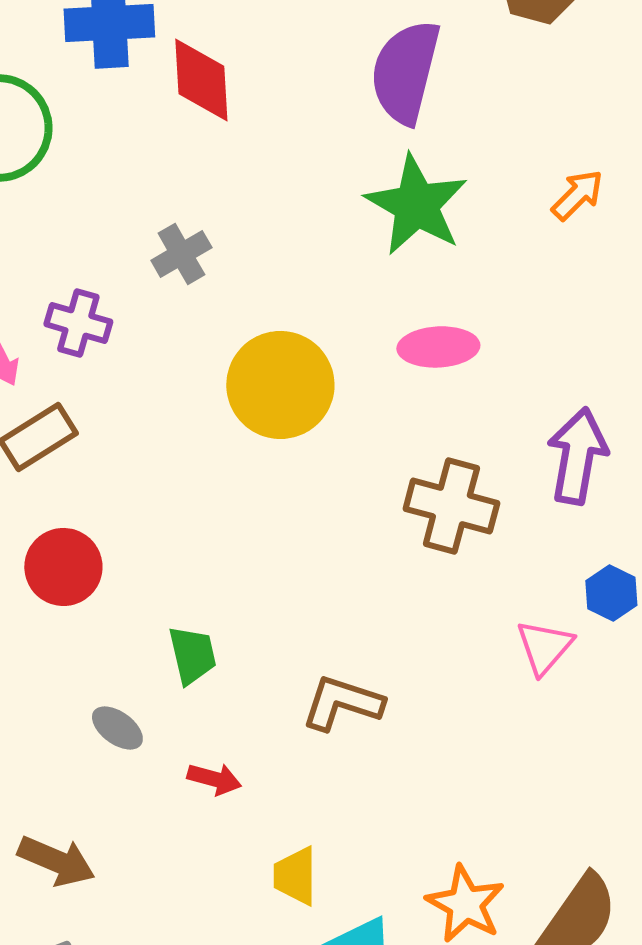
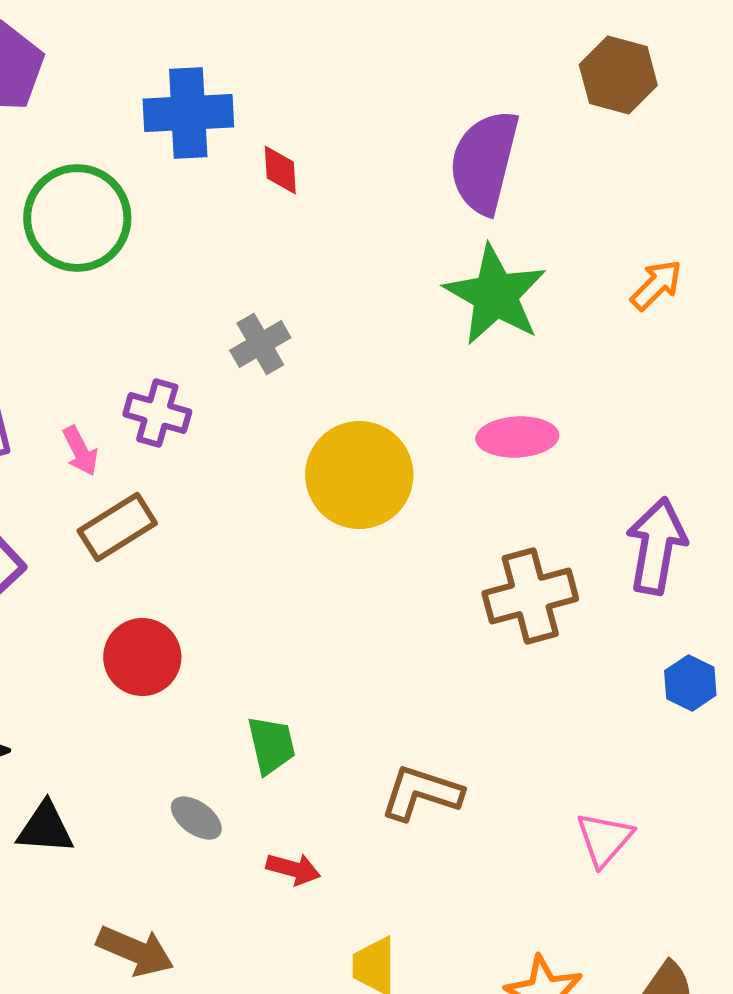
red diamond: (201, 80) -> (280, 170), size x0.6
brown cross: (451, 506) -> (530, 596), turned -30
pink triangle: (544, 647) -> (604, 839), moved

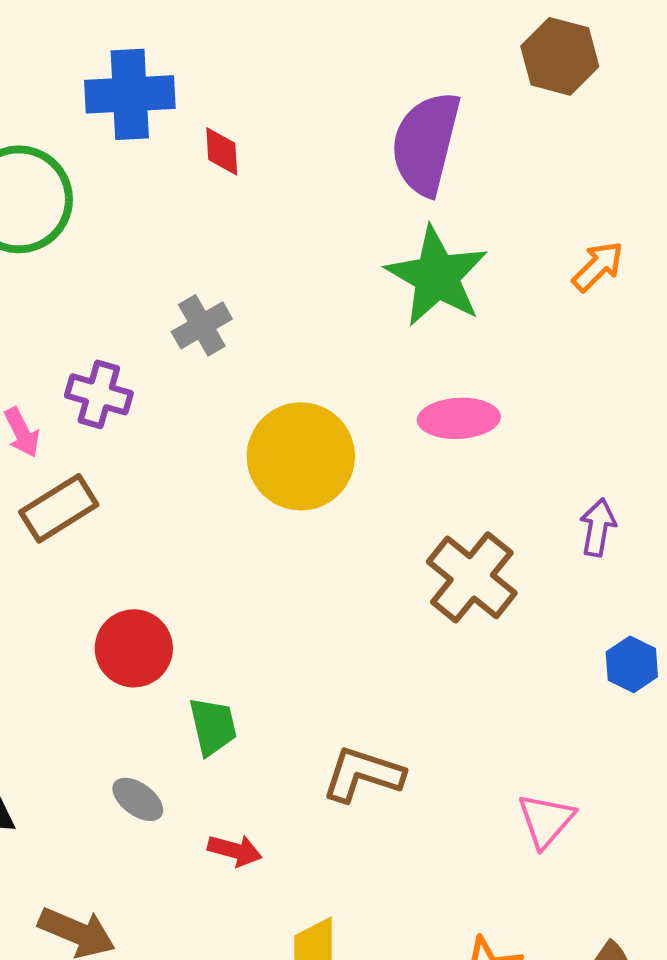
purple arrow: (656, 546) -> (598, 527), size x0.6
brown cross: (530, 596) -> (472, 577), turned -36
red circle: (142, 657) -> (134, 648), moved

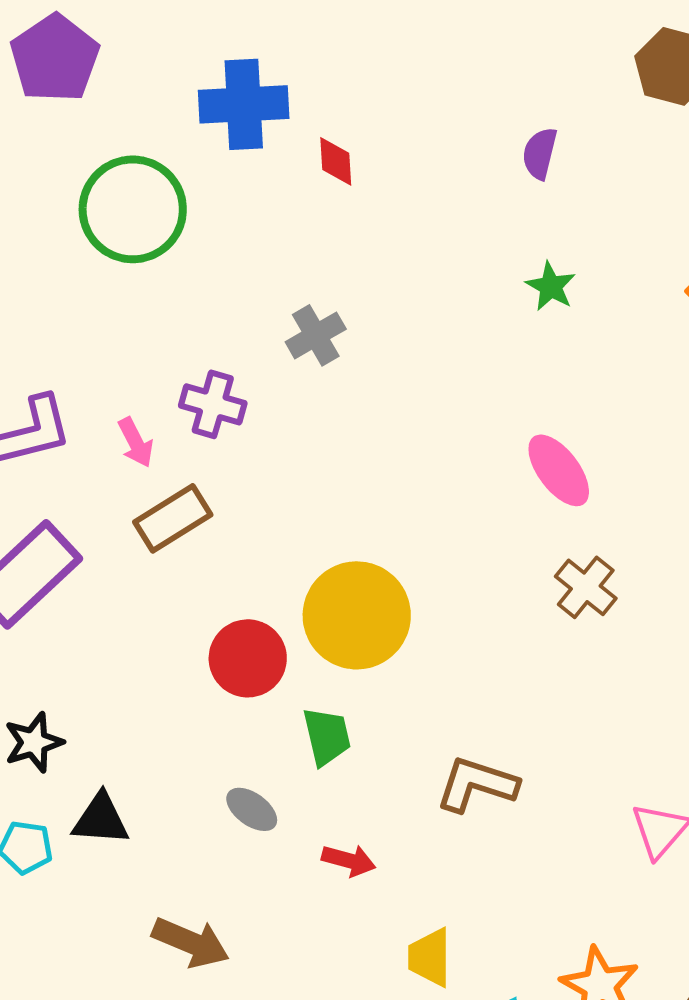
purple semicircle: (426, 143) -> (540, 153), size x0.5
green star: (437, 276) -> (551, 286), size x0.5
pink ellipse: (459, 418) -> (559, 470), moved, turned 56
yellow circle: (301, 456) -> (357, 615), moved
brown cross: (472, 577) -> (586, 587), size x0.7

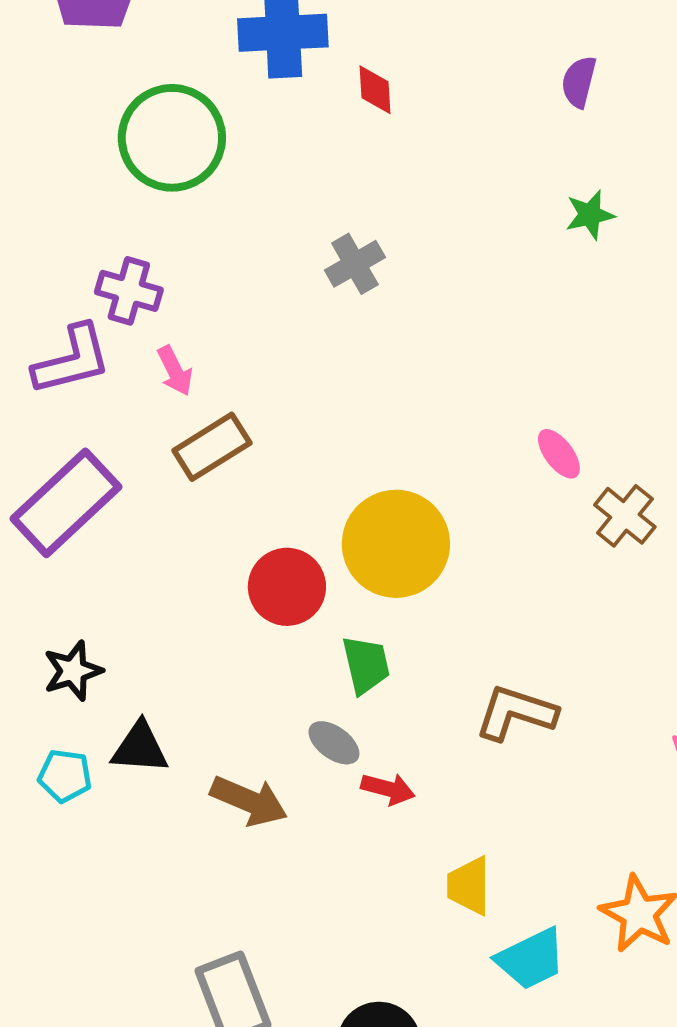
green star: (551, 286) -> (590, 215), turned 30
purple cross: (213, 404) -> (129, 291), moved
pink ellipse: (559, 470) -> (559, 454), moved, size x0.7
gray ellipse: (252, 809) -> (334, 743), moved
brown arrow: (191, 942) -> (249, 801), moved

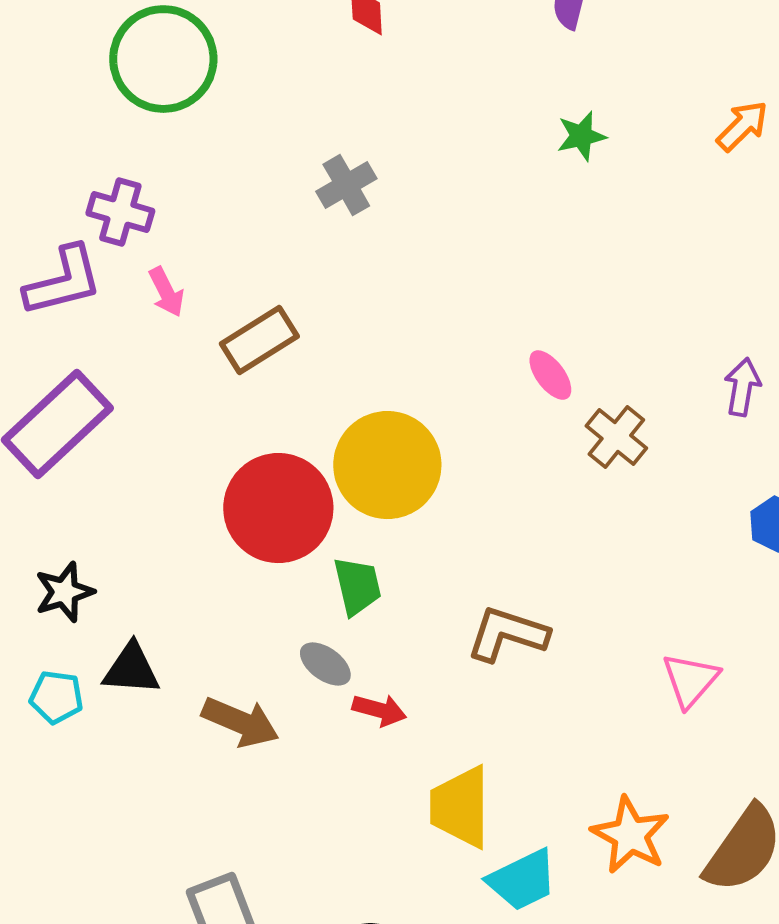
brown rectangle: (212, 447) -> (259, 340), moved
red circle: (287, 587) -> (278, 508), size x1.4
yellow trapezoid: (469, 886) -> (460, 807), size x1.4

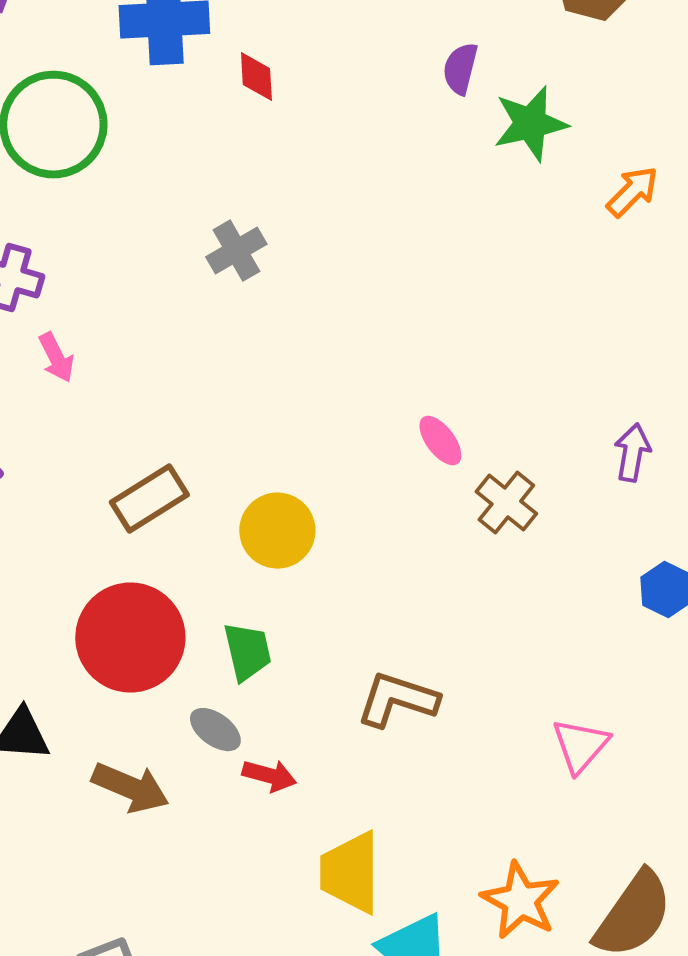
green star: (581, 136) -> (530, 124), moved, size x1.5
brown rectangle: (259, 340) -> (149, 499), moved
yellow circle: (387, 465) -> (277, 531), size x0.7
red circle: (278, 508) -> (130, 638), moved

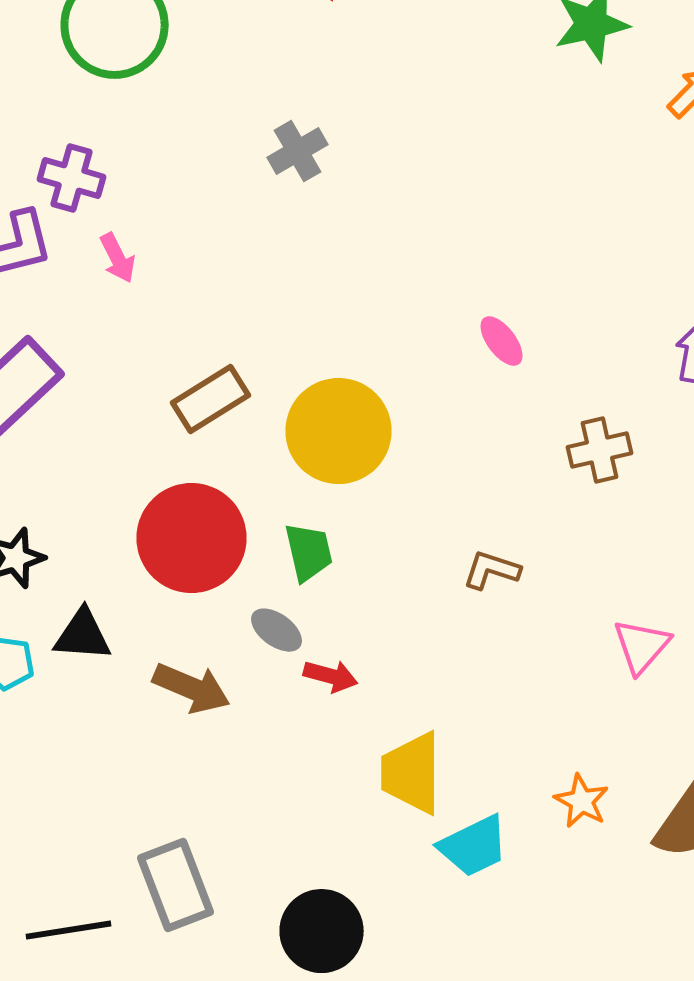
brown cross: (506, 503) -> (600, 450), moved, turned 38
yellow circle: (277, 531) -> (338, 431), size x1.4
brown L-shape: (397, 700) -> (492, 570), moved, size x0.7
orange star: (520, 901) -> (582, 801), size x0.7

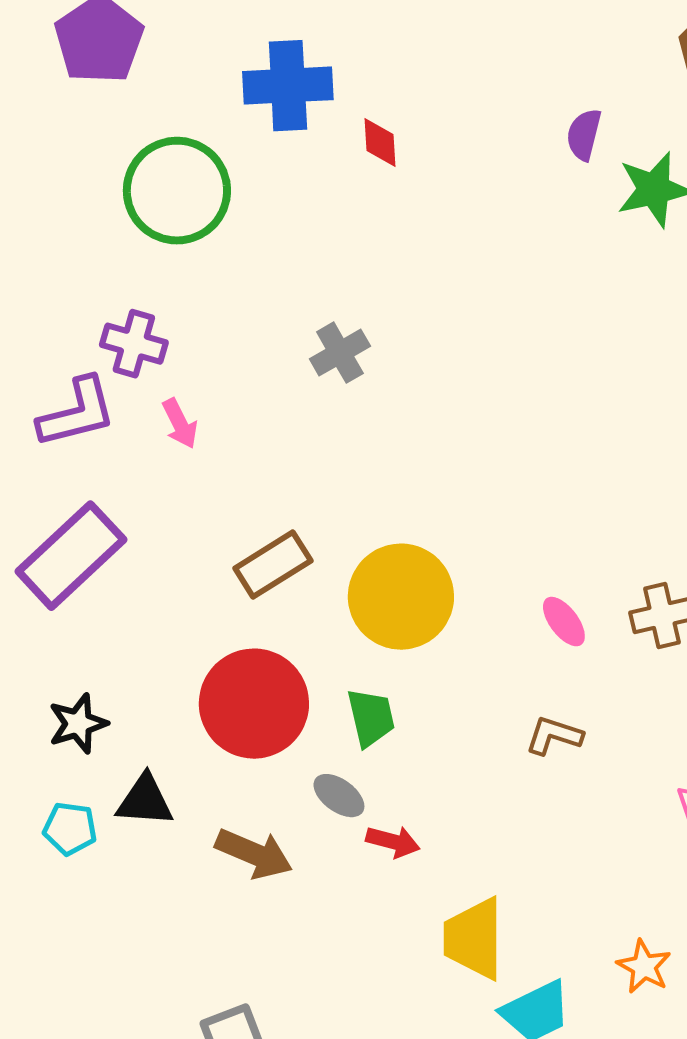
gray cross: (298, 151) -> (340, 353), moved
pink ellipse: (502, 341) -> (564, 622), moved

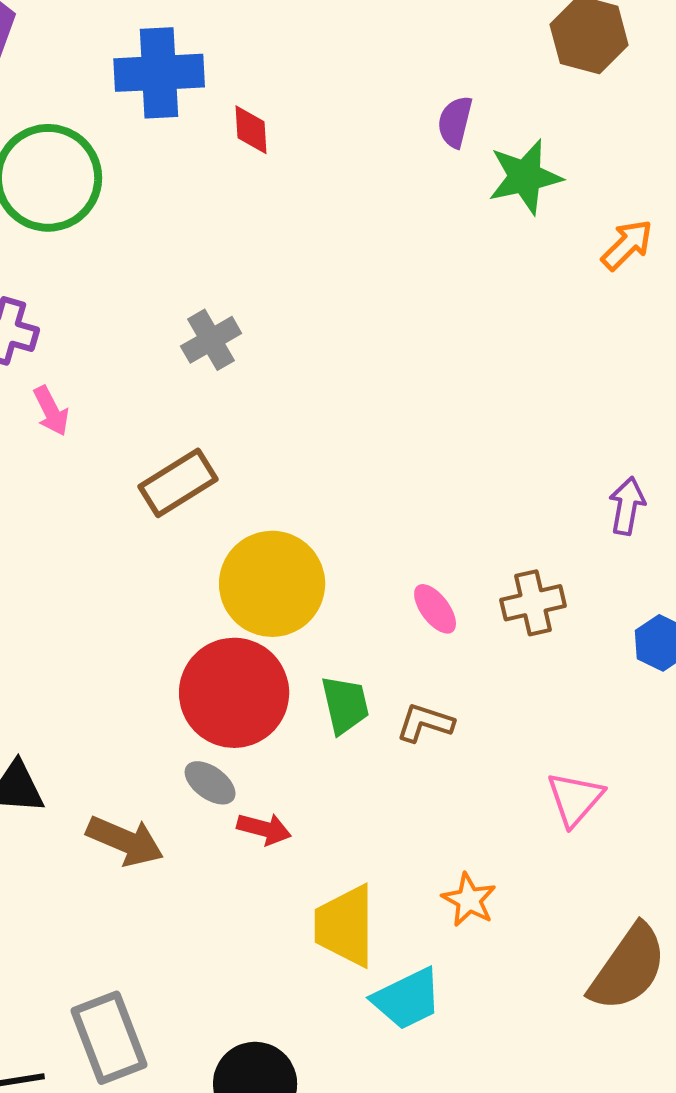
brown rectangle: (273, 565) -> (178, 483), moved
red circle: (254, 704) -> (234, 693), moved
green trapezoid: (371, 718) -> (345, 705), moved
orange star: (644, 967) -> (469, 900), moved

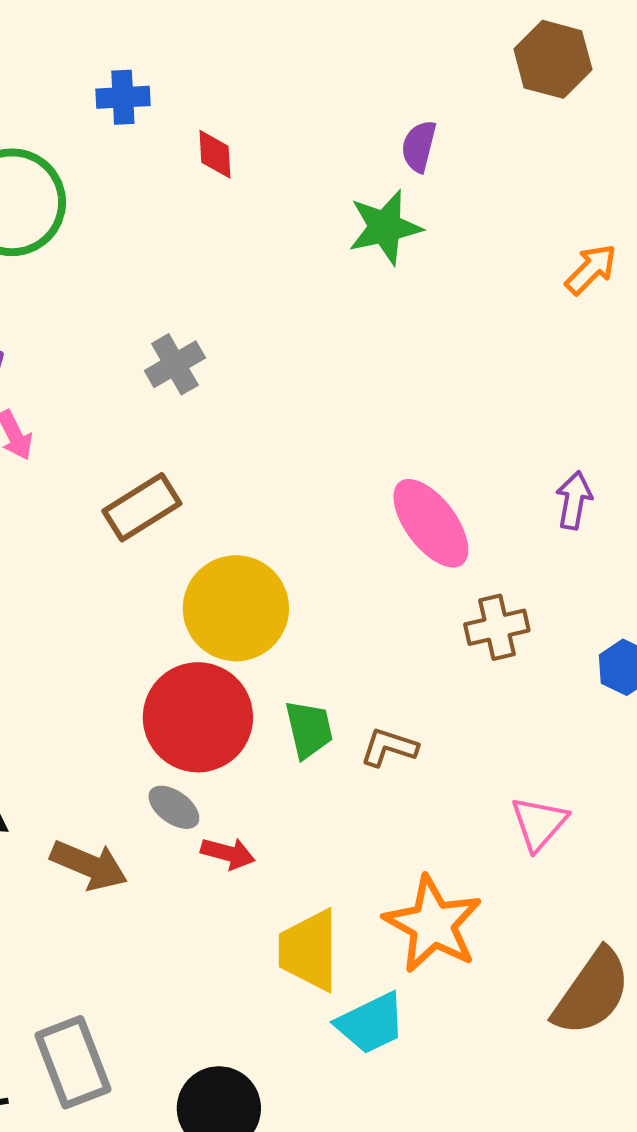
blue cross: (159, 73) -> (123, 97), size x0.6
green star: (525, 177) -> (385, 227), moved
purple arrow: (627, 506) -> (574, 500), moved
pink ellipse: (435, 609) -> (431, 523), moved, size x1.8
orange star: (469, 900) -> (433, 924), size x1.8

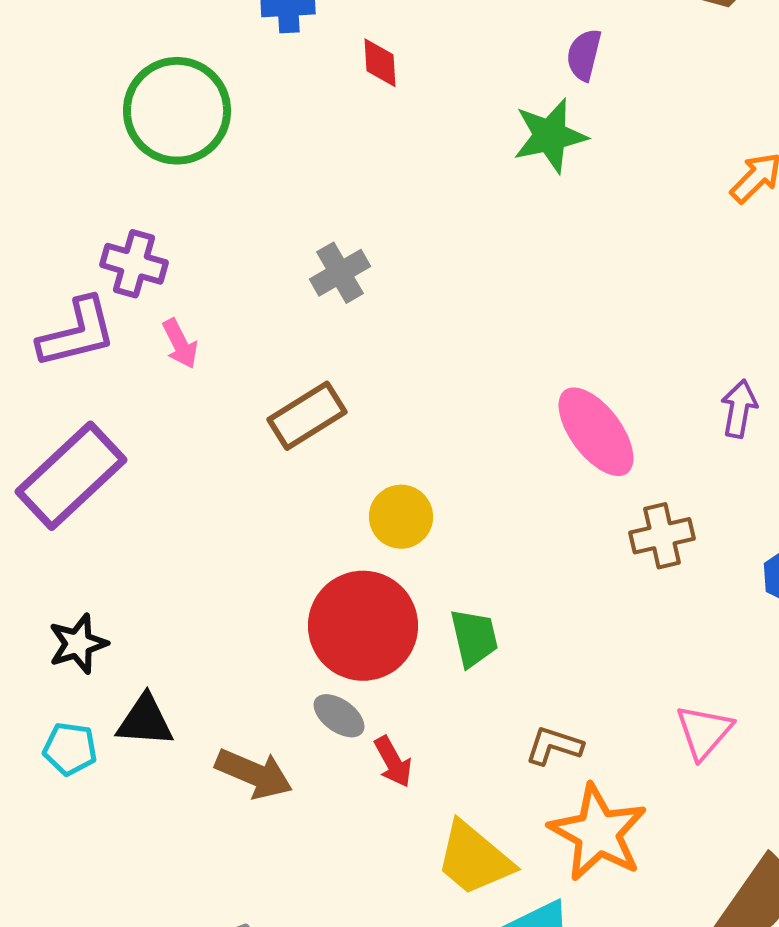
yellow circle: (236, 608) -> (401, 517), size x0.6
brown L-shape: (389, 747) -> (554, 746), moved
red arrow: (228, 853) -> (393, 762), turned 46
yellow trapezoid: (309, 950) -> (474, 859), turned -50

